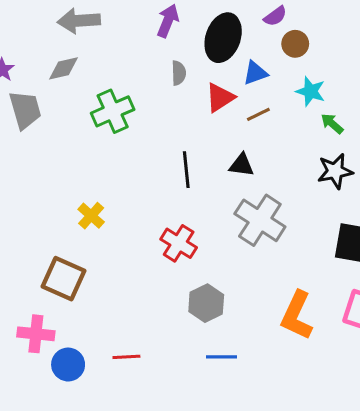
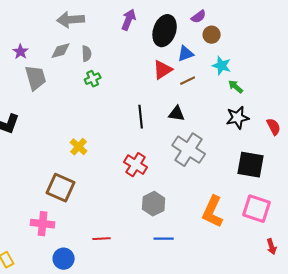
gray semicircle: (179, 73) -> (87, 54), moved
green cross: (113, 111) -> (93, 79), size x0.6
blue circle: (68, 365) -> (64, 259), moved

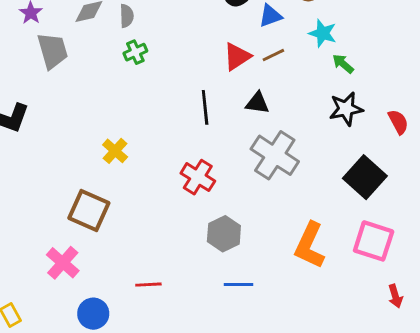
red triangle: (163, 70) -> (237, 57), moved
black square: (251, 165) -> (365, 177), turned 32
pink cross: (43, 224) -> (63, 263), turned 35

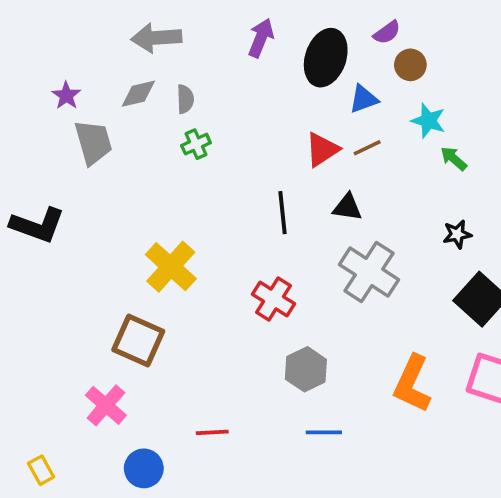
black star: (346, 109) -> (457, 234), moved, size x0.7
yellow cross: (115, 151) -> (171, 267), size x1.6

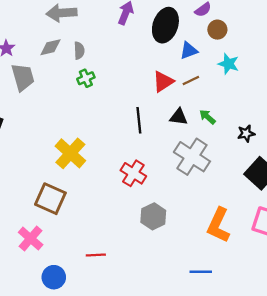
green arrow: (454, 159) -> (207, 117), moved
blue line: (324, 432) -> (201, 272), moved

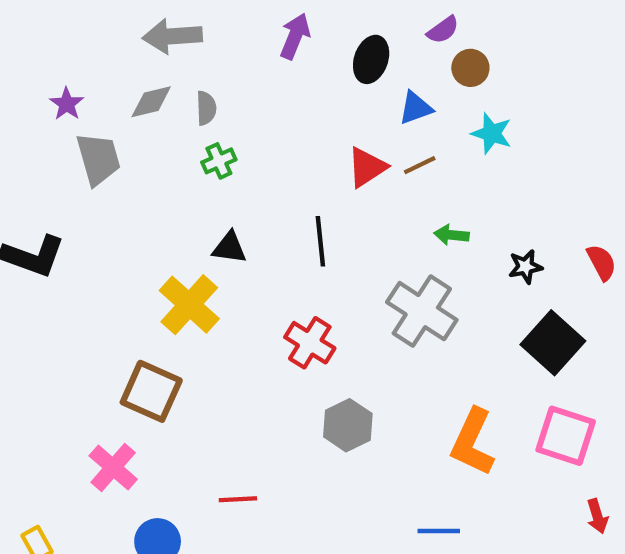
black ellipse: (165, 25) -> (371, 59), size x0.7
black triangle: (179, 117) -> (229, 248), moved
green arrow: (207, 117) -> (451, 235), turned -35

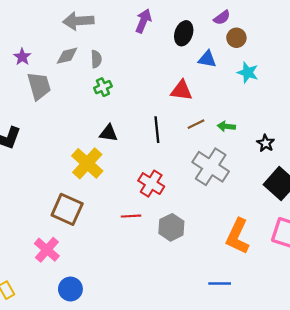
blue triangle: (415, 108) -> (207, 59), turned 30
brown line: (420, 165) -> (196, 124), moved
red triangle: (367, 167) -> (181, 90), turned 40
black star: (525, 267) -> (266, 143), turned -30
red line: (238, 499) -> (131, 216), moved

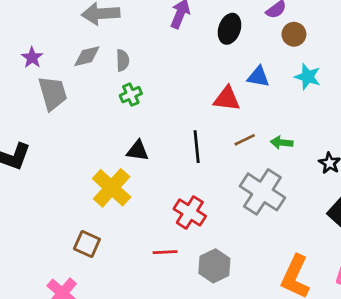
blue triangle: (207, 59) -> (258, 77), moved
brown square: (67, 209) -> (87, 244), size x0.7

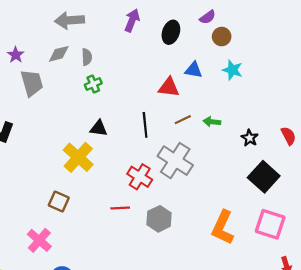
gray cross: (262, 192) -> (175, 161), moved

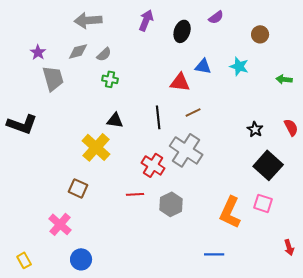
brown circle: (222, 37) -> (260, 34), moved
gray semicircle: (87, 57) -> (104, 54), turned 49
green cross: (93, 84) -> (110, 79), turned 35
green arrow: (212, 122) -> (284, 79), moved
pink square: (270, 224) -> (263, 203), moved, size x0.7

